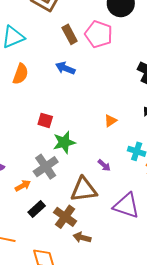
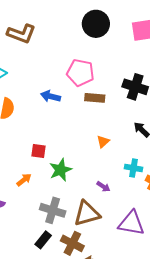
brown rectangle: (70, 34) -> (95, 98), moved, turned -48
pink pentagon: (99, 34) -> (80, 73), moved
gray cross: (46, 167) -> (53, 210), moved, turned -30
orange arrow: (23, 186) -> (24, 180), moved

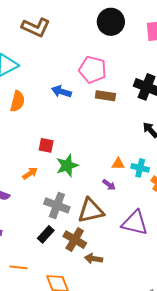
orange triangle: (103, 142) -> (118, 164), moved, turned 40

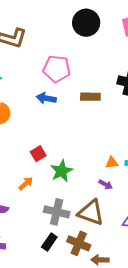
pink pentagon: (93, 70) -> (57, 69), moved
red square: (46, 145) -> (38, 154), turned -35
brown triangle: (91, 211) -> (91, 213), turned 40

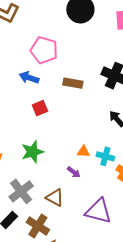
red square: (38, 154) -> (40, 108), moved
gray cross: (57, 212) -> (21, 191), turned 30
brown triangle: (91, 213) -> (55, 198), size x0.7

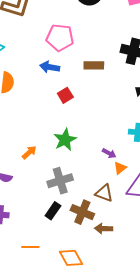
orange triangle: (83, 152) -> (120, 168), moved, turned -32
gray cross: (21, 191) -> (60, 181), turned 30
brown triangle: (55, 198) -> (104, 193), moved

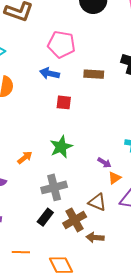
red square: (65, 95) -> (64, 102), turned 35
brown cross: (82, 212) -> (75, 220), turned 35

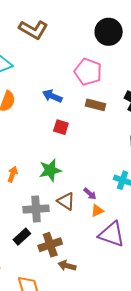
pink pentagon: (61, 44) -> (88, 72), moved
orange arrow: (25, 158) -> (13, 174), turned -42
brown triangle: (97, 202) -> (66, 201), moved

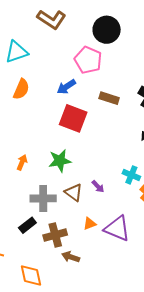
black circle: (109, 32) -> (107, 30), moved
pink pentagon: (88, 72) -> (88, 60), moved
blue arrow: (52, 96) -> (66, 87), turned -60
red square: (61, 127) -> (73, 118), size x1.8
orange triangle: (97, 211) -> (90, 224), moved

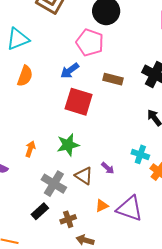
gray cross: (43, 198) -> (54, 184), turned 35
brown cross: (55, 235) -> (68, 219), size x0.7

